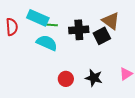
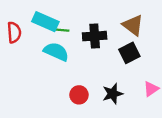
black square: (102, 36) -> (129, 53), moved
black star: (94, 78) -> (113, 94), turned -30

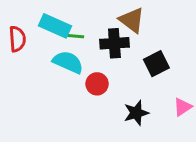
brown triangle: (133, 25) -> (132, 20), moved
red circle: (79, 95) -> (97, 84), moved

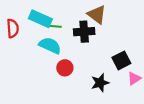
black square: (156, 64) -> (121, 60), moved
red circle: (97, 84) -> (65, 68), moved

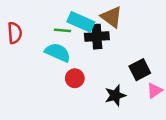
cyan rectangle: (40, 19) -> (81, 22), moved

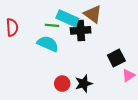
red circle: (75, 78) -> (62, 84), moved
black star: (115, 95) -> (84, 84), moved

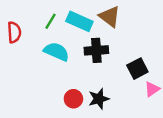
green line: (52, 25) -> (50, 21), moved, turned -64
black cross: (81, 30) -> (96, 50), moved

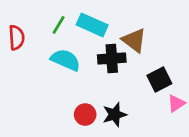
brown triangle: (110, 17) -> (134, 40), moved

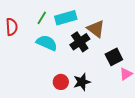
cyan rectangle: (92, 25) -> (66, 18), turned -40
black cross: (112, 59) -> (80, 42), turned -30

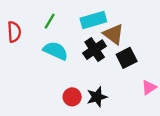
cyan rectangle: (66, 18) -> (93, 20), moved
black square: (114, 57) -> (127, 58), moved

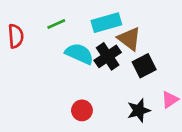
green line: (50, 21) -> (56, 24), turned 35
cyan semicircle: (56, 51) -> (79, 54), moved
black star: (97, 97) -> (139, 110), moved

